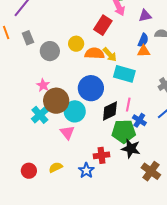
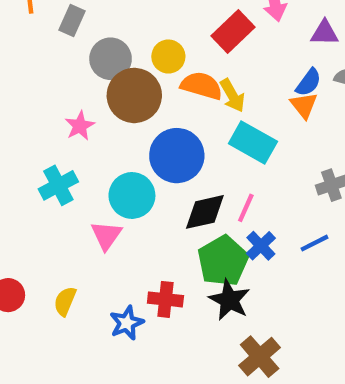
gray rectangle: (28, 38) -> (72, 20), turned 32
orange triangle: (144, 51) -> (304, 105), turned 40
brown circle: (56, 101) -> (134, 95), moved
green pentagon: (124, 131) -> (223, 261), turned 30
yellow semicircle: (56, 167) -> (65, 301), turned -56

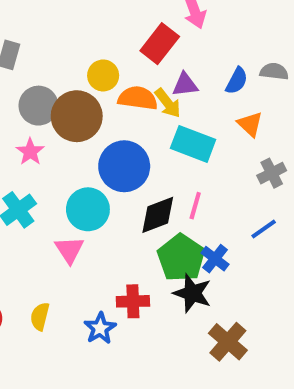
purple triangle: (325, 33) -> (185, 85), moved
gray circle: (111, 59) -> (39, 106), moved
orange triangle: (304, 105) -> (250, 124), moved
blue cross: (261, 246) -> (215, 259), moved

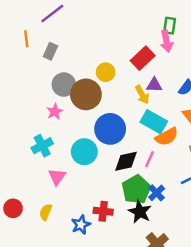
orange semicircle: (138, 98) -> (167, 137), moved, turned 135
pink triangle: (69, 250) -> (57, 177), moved

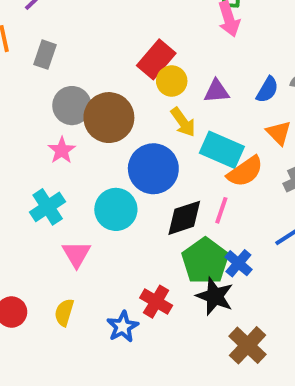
red rectangle: (143, 58) -> (156, 59), moved
yellow circle: (106, 72) -> (172, 81), moved
yellow arrow: (142, 95) -> (183, 122), moved
red cross: (103, 211) -> (156, 302), turned 30

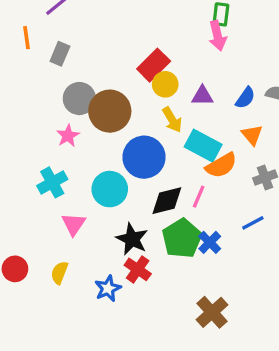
black star: (215, 296) -> (132, 239), moved

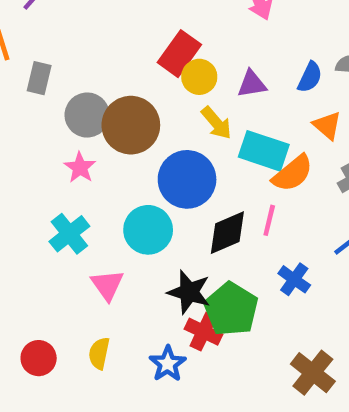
gray rectangle: (60, 54) -> (39, 78), moved
green pentagon: (182, 238) -> (231, 309), moved

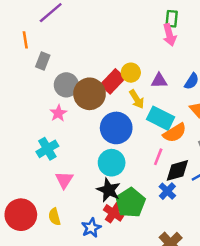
red rectangle: (179, 54) -> (113, 81), moved
cyan circle: (148, 230) -> (112, 163), moved
black diamond: (227, 233) -> (177, 170), moved
yellow semicircle: (99, 353) -> (54, 217), turned -35
red circle: (39, 358) -> (21, 215), size x1.6

